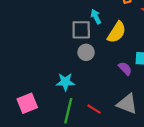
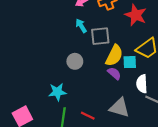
gray square: (81, 30) -> (100, 36), moved
yellow semicircle: (117, 32) -> (114, 56), moved

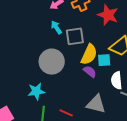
gray circle: (75, 61) -> (52, 62), size x1.6

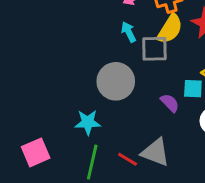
yellow semicircle: (89, 54) -> (170, 29), moved
gray triangle: (96, 104) -> (155, 152), moved

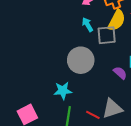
gray triangle: (155, 152) -> (112, 109), turned -35

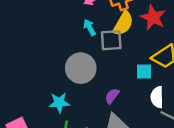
purple semicircle: (120, 73) -> (112, 96), moved, turned -96

